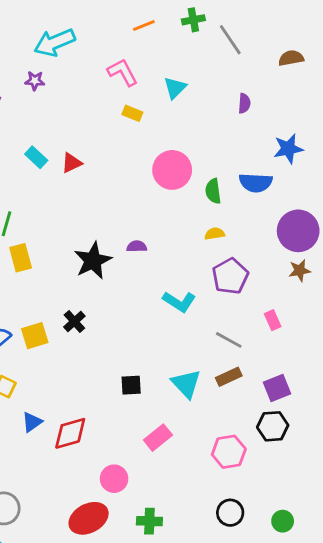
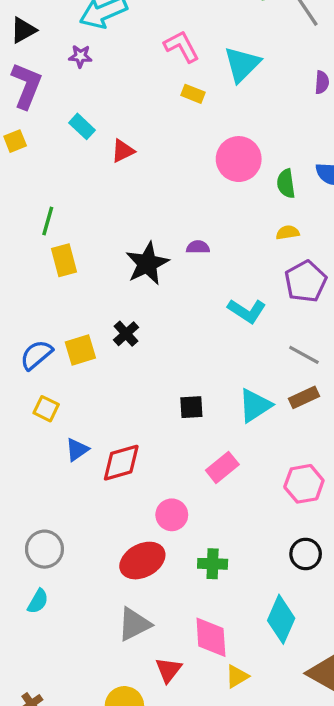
cyan triangle: (175, 88) -> (242, 64), size x1.4
cyan rectangle: (36, 157) -> (82, 126), moved
cyan triangle: (186, 384) -> (255, 405), turned 40

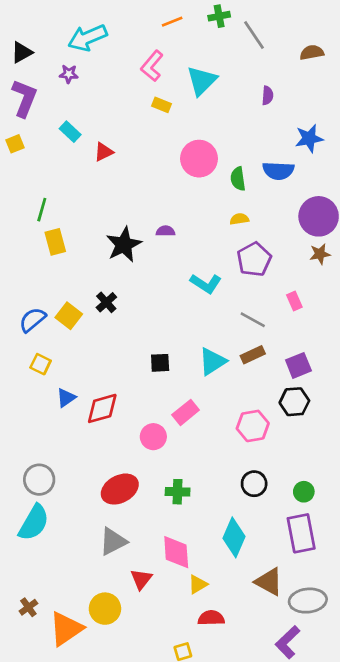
pink L-shape: (182, 46) -> (152, 66), turned -112
yellow square: (80, 350) -> (69, 316), turned -35
pink circle: (172, 515) -> (153, 437), moved
cyan semicircle: (38, 601) -> (34, 523), size x1.8

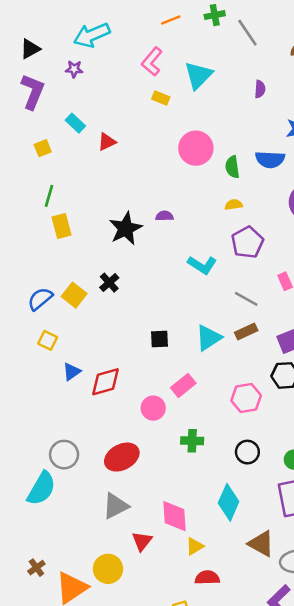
yellow square: (15, 144) -> (43, 148), moved
gray circle: (39, 480) -> (64, 455), moved
green cross: (178, 492) -> (192, 441), moved

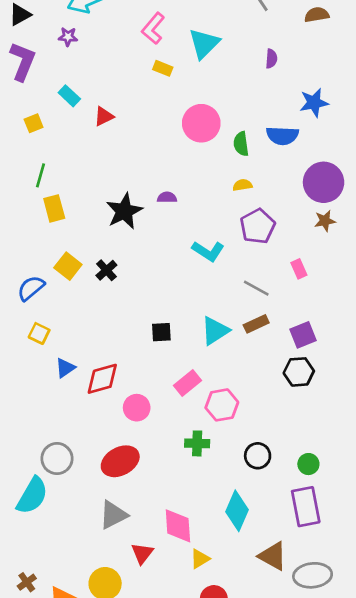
yellow square: (74, 295) -> (68, 266), moved
pink hexagon: (246, 398) -> (222, 405), moved
pink circle: (153, 408) -> (137, 408), moved

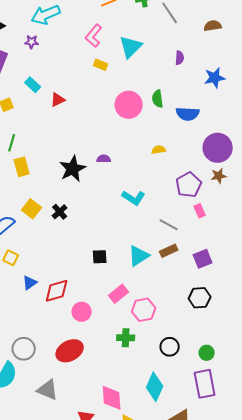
blue star: (314, 103) -> (215, 78), moved
green semicircle: (241, 144) -> (158, 99), moved
purple pentagon: (258, 226) -> (189, 185), moved
black hexagon: (299, 372) -> (200, 298), moved
gray triangle: (113, 515) -> (48, 390), moved, turned 50

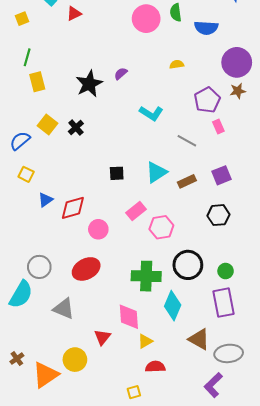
purple semicircle: (104, 159) -> (121, 74), turned -40
brown rectangle: (169, 251) -> (187, 181), moved
green cross: (126, 338) -> (146, 276), moved, size x1.6
black circle: (170, 347) -> (188, 265), size x1.5

